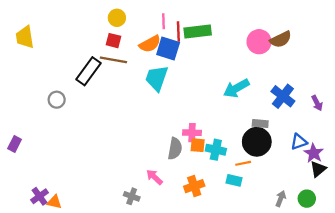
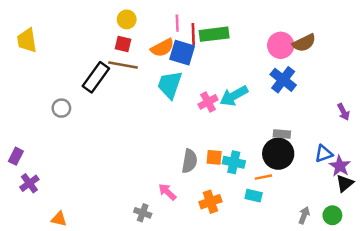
cyan arrow: (236, 88) -> (234, 96), moved
blue cross: (283, 96) -> (283, 80), moved
pink cross: (192, 133) -> (208, 102), moved, turned -30
purple cross: (40, 196) -> (29, 183), moved

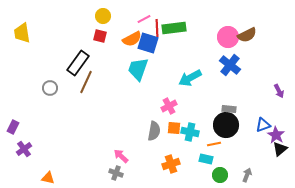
pink line: (177, 23) -> (144, 19), turned 64
brown line: (123, 65) -> (86, 82), moved, turned -75
pink cross: (208, 102) -> (169, 106), moved
pink arrow: (167, 192) -> (121, 156), moved
green circle: (332, 215) -> (220, 175), moved

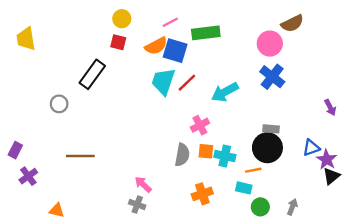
red line: (157, 28) -> (187, 83), moved, turned 48
brown semicircle: (247, 35) -> (292, 23), moved
brown line: (86, 82) -> (80, 156), moved, turned 65

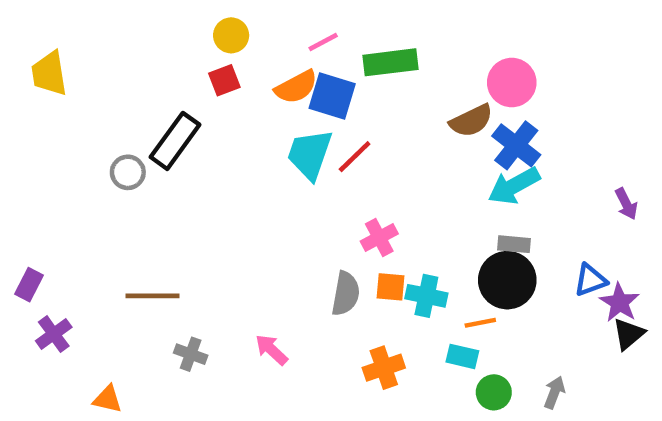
brown semicircle: (292, 23) -> (471, 121), moved
red square: (118, 42) -> (224, 80), turned -35
cyan arrow: (225, 92) -> (514, 186), moved
gray circle: (59, 104) -> (128, 172), moved
gray cross: (137, 205) -> (191, 354), moved

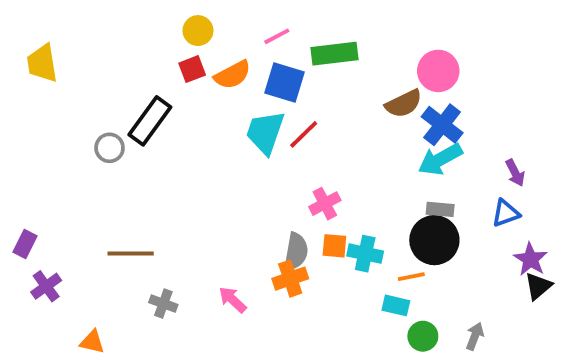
orange semicircle: (296, 87) -> (233, 75), moved
purple arrow: (626, 204) -> (515, 173), moved
blue triangle: (590, 280) -> (506, 213), moved
orange cross: (384, 368) -> (290, 279), moved

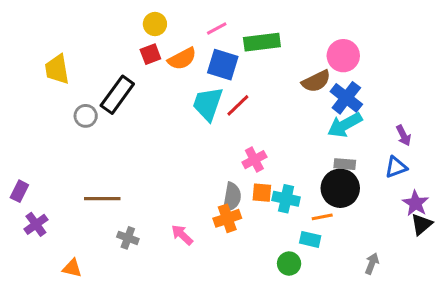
yellow trapezoid: (42, 63) -> (57, 69), moved
green circle: (423, 336) -> (289, 264), moved

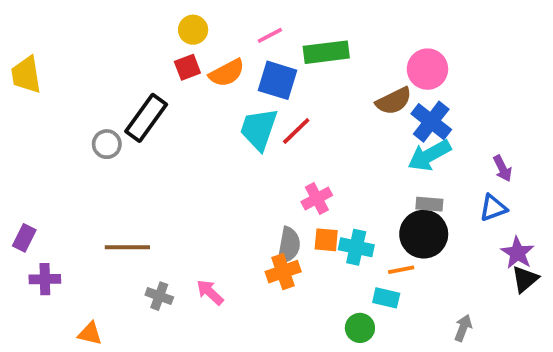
yellow trapezoid: (57, 69) -> (26, 75), moved
purple cross: (36, 224) -> (45, 279), turned 35
pink arrow: (182, 235) -> (210, 292), moved

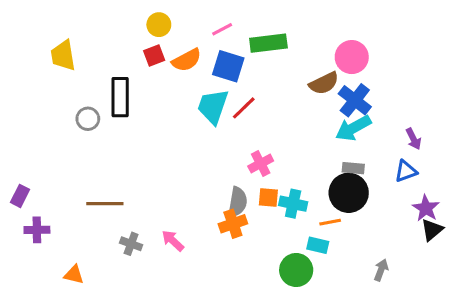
yellow trapezoid: (26, 75) -> (63, 55), moved
black rectangle: (146, 118) -> (120, 97), turned -36
green circle: (360, 328) -> (296, 270), size x1.4

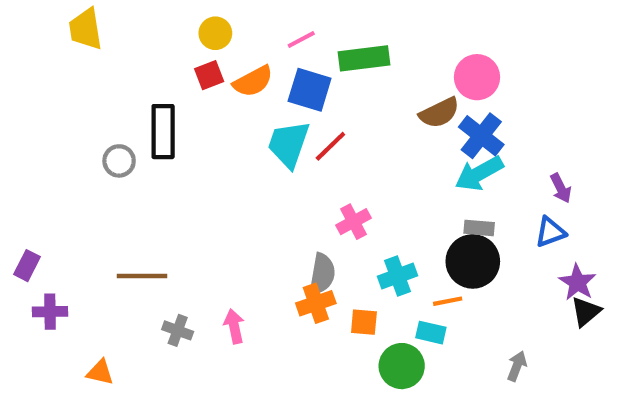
yellow trapezoid: (63, 55) -> (86, 29), moved
orange square: (268, 197) -> (364, 322), moved
cyan cross: (293, 204) -> (397, 276), turned -32
pink arrow: (173, 241) -> (234, 326), turned 35

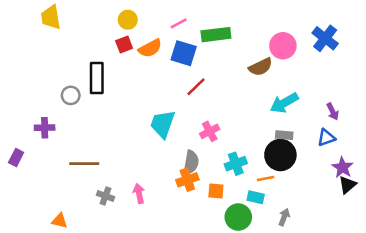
blue cross: (481, 136) -> (325, 38), moved
cyan trapezoid: (289, 144) -> (163, 124), moved
purple cross: (50, 312) -> (45, 128), moved
gray arrow: (517, 366) -> (284, 217), moved

